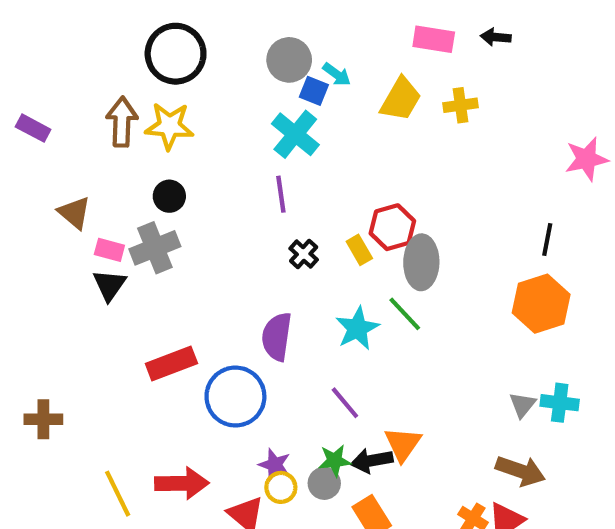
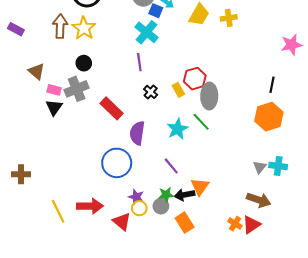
yellow star: (169, 126) -> (84, 28), turned 30
red rectangle: (171, 363) -> (112, 108), moved, turned 65

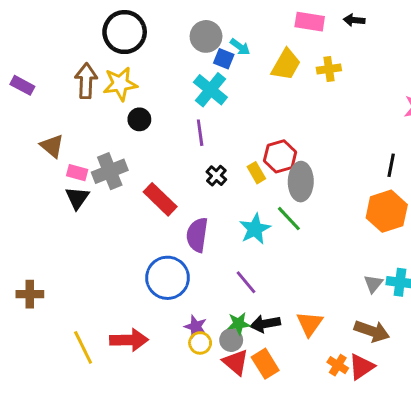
yellow star: (84, 28) -> (120, 84), turned 30
black circle: (84, 63) -> (139, 119), moved
orange triangle: (200, 187) -> (310, 324), moved
red triangle: (122, 222) -> (236, 362), moved

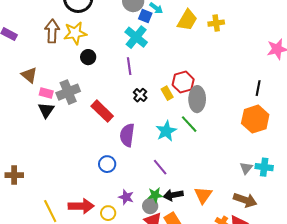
blue circle: (168, 278) -> (107, 164), size x0.6
yellow circle: (200, 343) -> (108, 213), moved

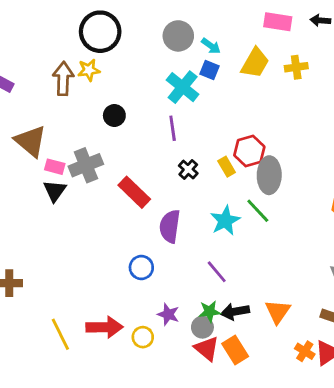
blue square: (145, 16) -> (210, 70), moved
yellow star: (75, 33) -> (89, 70), moved, size x0.7
brown triangle: (29, 75) -> (31, 141), size x1.4

